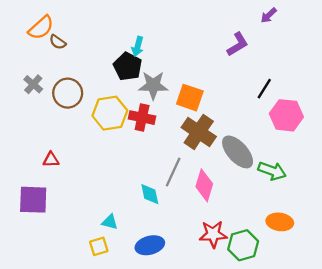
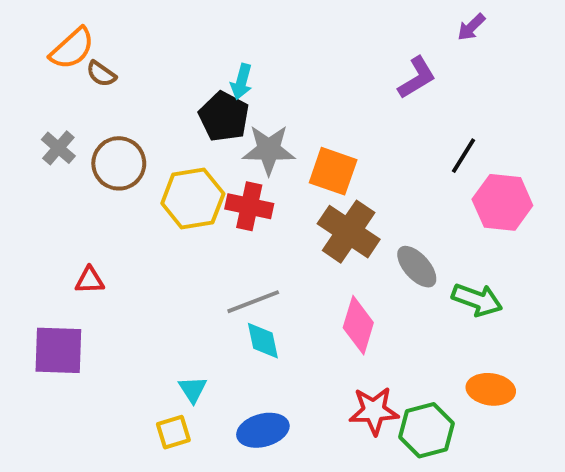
gray ellipse: (238, 152) -> (417, 267), size x0.7
gray line: (173, 172) -> (253, 302), moved, turned 44
cyan triangle: (110, 222) -> (193, 389), turned 42

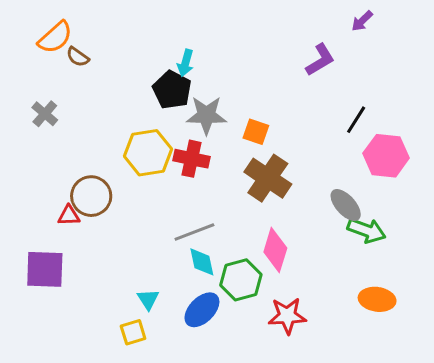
brown circle: (119, 163) -> (91, 196), moved
orange square: (333, 171) -> (256, 132), size x0.7
gray ellipse: (417, 267) -> (346, 205), moved
blue ellipse: (263, 430) -> (202, 310), moved, turned -30
green hexagon: (427, 430) -> (241, 280), moved

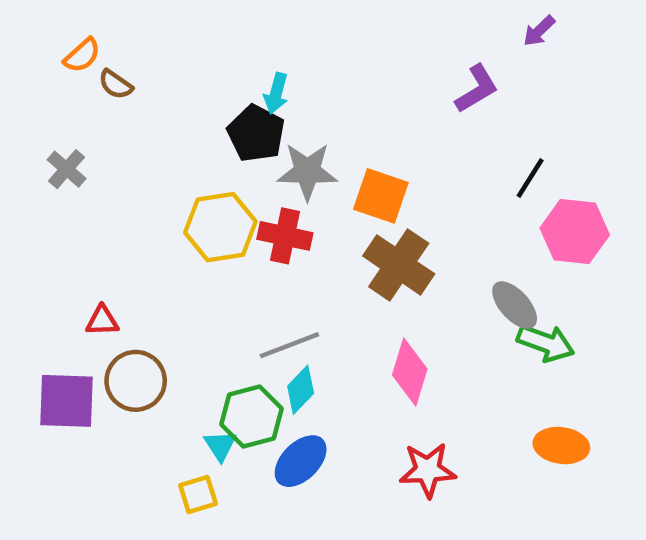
orange semicircle: (55, 37) -> (82, 55), size x0.7
orange square: (256, 132) -> (381, 196), size x1.4
brown circle: (91, 196) -> (136, 381), moved
cyan diamond: (202, 262) -> (301, 390), turned 56
green hexagon: (241, 280) -> (252, 417), moved

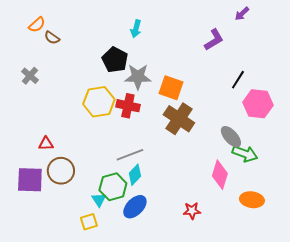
cyan arrow: (276, 93) -> (136, 29), moved
pink diamond: (410, 372) -> (220, 175), moved
red star: (428, 470) -> (192, 211), size x0.7

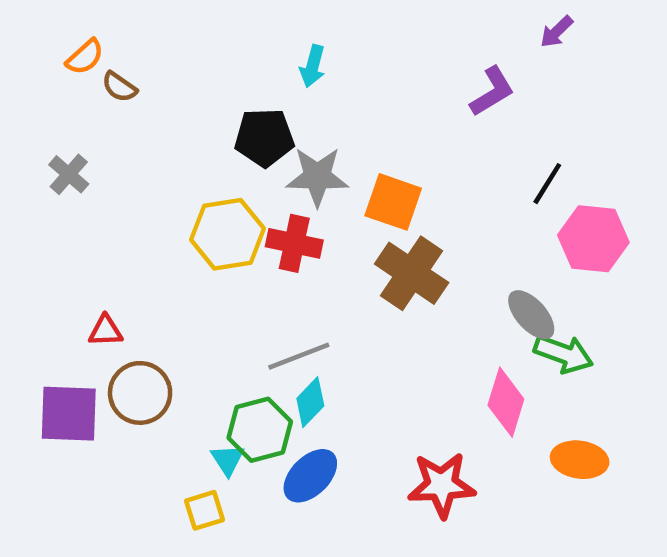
black pentagon: (115, 60) -> (264, 138), turned -30
red star: (192, 211) -> (442, 485), size x1.6

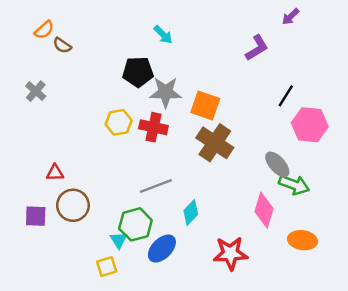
cyan arrow: (313, 66) -> (163, 35), turned -60
yellow hexagon: (228, 234) -> (119, 122), size x0.7
cyan diamond: (310, 402) -> (191, 212), moved
purple square: (69, 414) -> (36, 216), size x0.7

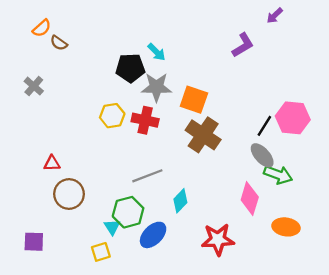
cyan arrow: (163, 35) -> (156, 52), moved
black line: (286, 96) -> (264, 126), moved
purple square: (36, 216) -> (34, 242), moved

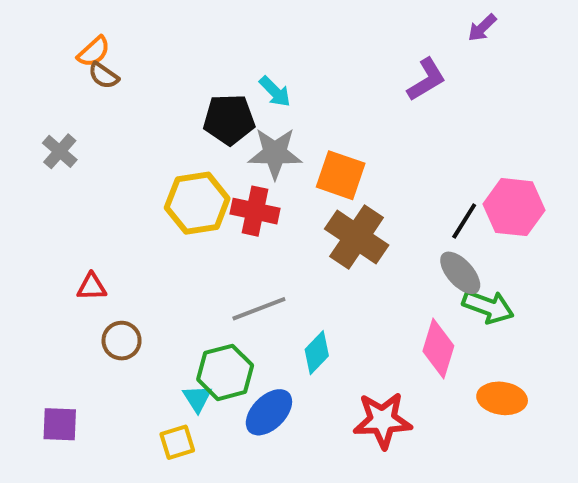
orange semicircle: (42, 28) -> (94, 52), moved
yellow hexagon: (112, 116) -> (197, 203), size x1.4
brown circle: (69, 194) -> (122, 341), size x0.7

